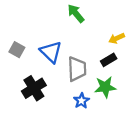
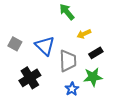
yellow arrow: (117, 38) -> (84, 34), moved

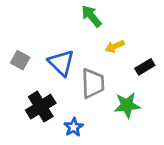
black rectangle: (96, 53) -> (145, 67), moved
blue star: (72, 89) -> (74, 127), moved

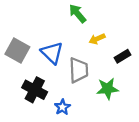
gray square: (20, 60) -> (17, 50), size x1.5
black cross: (41, 107) -> (35, 90), turned -30

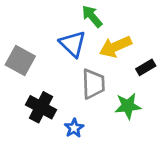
yellow arrow: (97, 39) -> (115, 47), size x1.6
blue triangle: (52, 53) -> (73, 44), moved

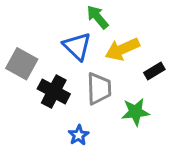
black cross: (41, 107) -> (54, 91), moved

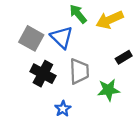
yellow arrow: (122, 49) -> (110, 20), moved
gray square: (22, 64) -> (31, 38), moved

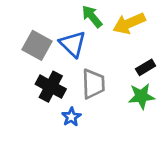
green star: (108, 90) -> (141, 96), moved
blue star: (63, 109) -> (71, 117), moved

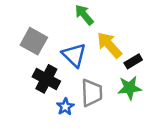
yellow arrow: (129, 23) -> (109, 45), moved, turned 72
blue triangle: (73, 44) -> (74, 55), moved
gray trapezoid: (93, 84) -> (92, 93), moved

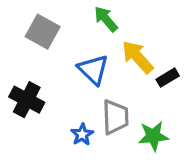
gray square: (34, 41) -> (43, 32), moved
black cross: (46, 79) -> (27, 100), moved
green star: (129, 88) -> (153, 136), moved

